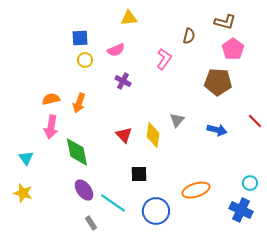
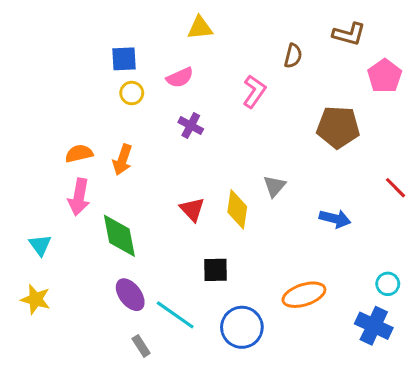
pink pentagon: (233, 49) -> (385, 76), moved
blue arrow: (217, 130) -> (335, 219), moved

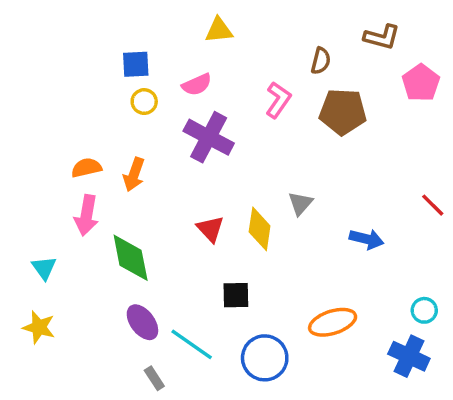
purple cross: (191, 126) -> (209, 137), size x1.8
brown pentagon: (338, 127) -> (343, 112), moved

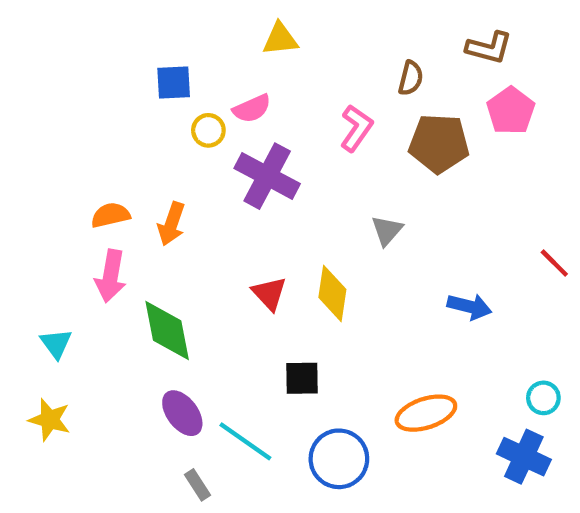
pink pentagon: (421, 83) -> (511, 111), moved
yellow circle: (144, 102) -> (208, 130), moved
gray triangle: (300, 203) -> (387, 230), moved

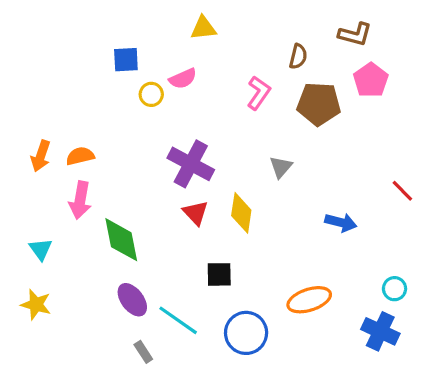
purple cross: (267, 176) -> (191, 164), moved
orange arrow: (171, 224) -> (41, 156), moved

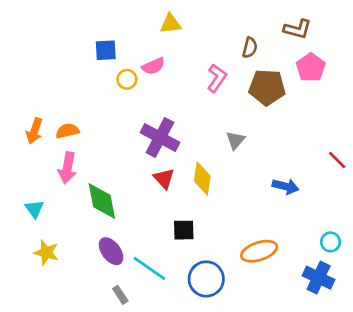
yellow star: (36, 304) -> (46, 253), moved

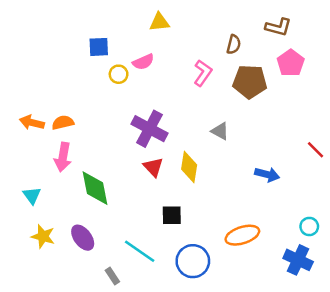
orange arrow: (34, 131) -> (32, 122), turned 85
gray triangle: (235, 140) -> (220, 131), turned -42
purple ellipse: (111, 251) -> (83, 238), moved

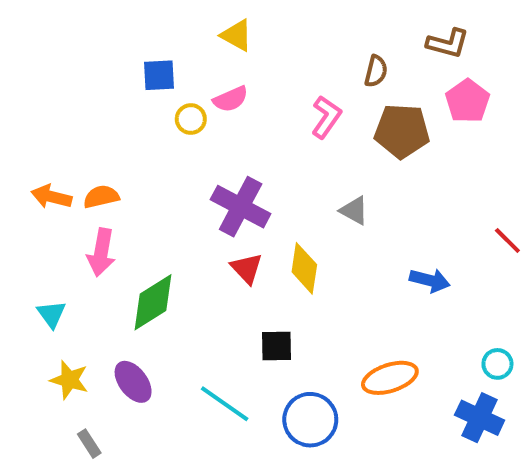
yellow triangle: (159, 22) -> (237, 35), moved, turned 35
green diamond: (95, 188) -> (153, 302), turned 69
gray rectangle: (112, 276) -> (89, 444), moved

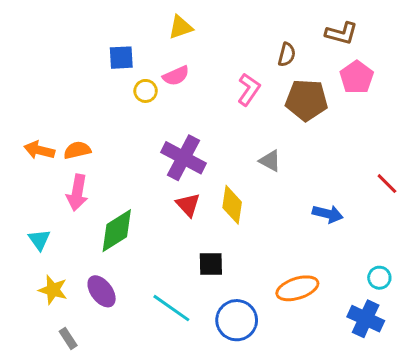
yellow triangle: (237, 35) -> (180, 27), turned -48

